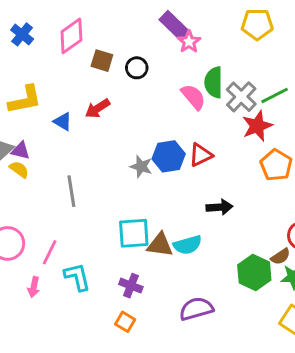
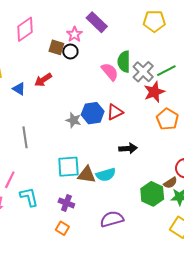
pink star: (189, 42) -> (74, 34), moved
brown square: (102, 61) -> (56, 47), moved

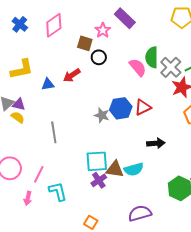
black circle: (70, 51) -> (99, 57), moved
blue triangle: (19, 89) -> (48, 84), turned -40
purple cross: (66, 203) -> (99, 180), moved, turned 35

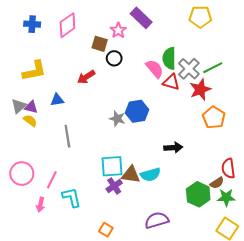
blue cross: (20, 24) -> (32, 24), turned -35
blue triangle: (48, 84) -> (57, 100), moved
red triangle: (143, 107) -> (171, 82), moved, turned 42

